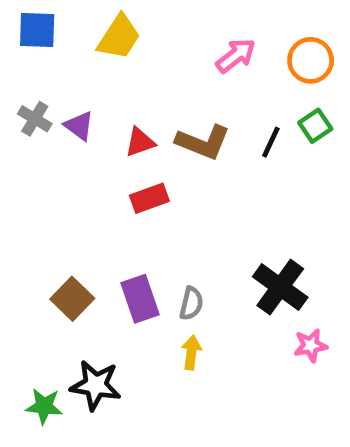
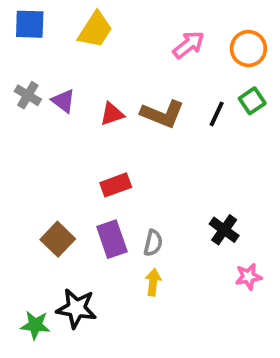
red rectangle: (149, 198) -> (116, 185), moved
black cross: (280, 287) -> (224, 230), size x0.7

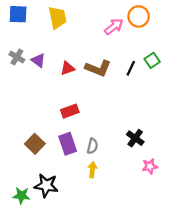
yellow trapezoid: (95, 30) -> (57, 18), turned -45
orange circle: (248, 48) -> (139, 16), moved

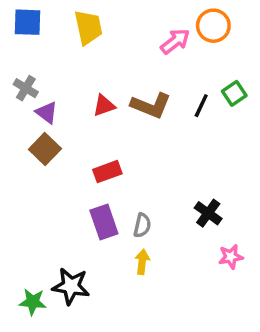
purple triangle: (38, 60) -> (47, 112), moved
brown square: (35, 144) -> (45, 149), moved

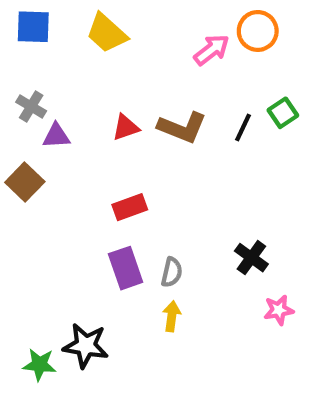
yellow trapezoid: (88, 27) -> (107, 33), turned 144
purple triangle: (47, 112) -> (56, 136), turned -40
brown square: (45, 149) -> (25, 182), moved

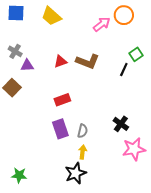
black line: (243, 127) -> (124, 69), moved
pink star: (279, 310) -> (134, 149), size x1.6
black star: (86, 346) -> (76, 173), moved, turned -30

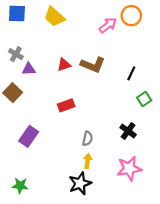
green square: (136, 54) -> (144, 99), moved
purple rectangle: (60, 129) -> (29, 136), moved, turned 54
pink star: (134, 149) -> (129, 168), moved

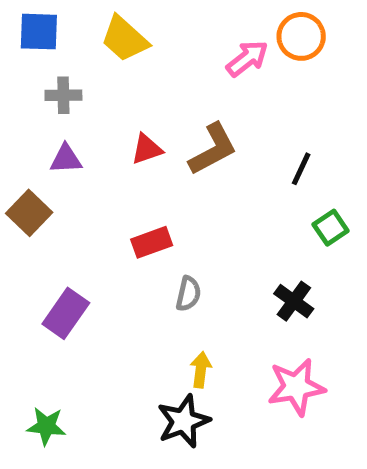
gray cross: (16, 54) -> (63, 95), moved, turned -32
brown L-shape: (93, 65) -> (213, 149), turned -50
gray semicircle: (87, 139) -> (188, 294), moved

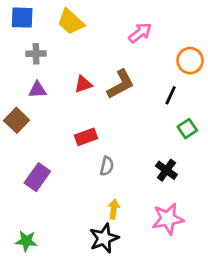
orange circle: (301, 36) -> (190, 61), moved

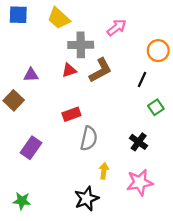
gray cross: (36, 54) -> (81, 45), moved, size x1.5
gray semicircle: (107, 166) -> (89, 138), size x1.5
yellow arrow: (114, 209) -> (104, 171), moved

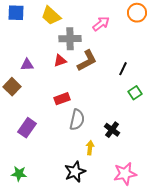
orange circle: (158, 51) -> (137, 13), moved
black cross: (139, 142) -> (112, 130), moved
pink star: (140, 182) -> (125, 174), moved

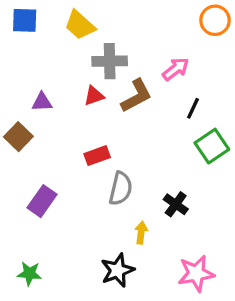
pink arrow: (101, 24) -> (176, 69), moved
green square: (135, 93) -> (212, 146), size x1.5

